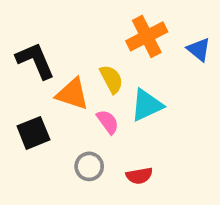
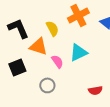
yellow semicircle: (111, 79) -> (52, 28), moved
red semicircle: (139, 176) -> (95, 90), moved

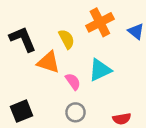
black square: (17, 67) -> (22, 111), moved
gray circle: (47, 85) -> (75, 112), moved

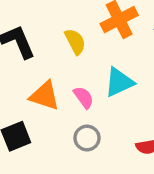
orange triangle: (48, 62) -> (45, 96), moved

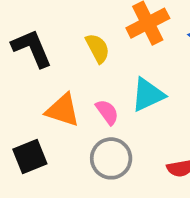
gray circle: (87, 138) -> (111, 158), size x1.4

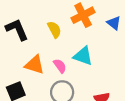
cyan triangle: (148, 95) -> (83, 56), turned 45

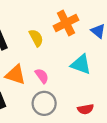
cyan triangle: (83, 56) -> (81, 64), moved

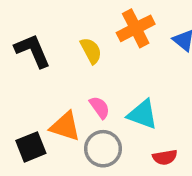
cyan triangle: (81, 64) -> (143, 114), moved
orange triangle: (15, 75) -> (65, 126), moved

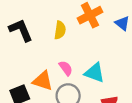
yellow semicircle: (91, 51) -> (60, 30), turned 36

